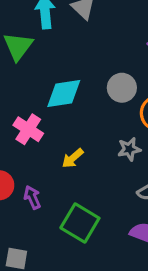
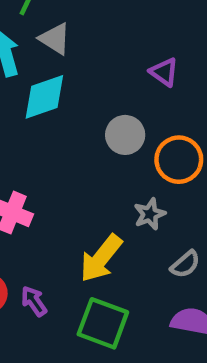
cyan diamond: (64, 93) -> (44, 97), moved
yellow arrow: (73, 158) -> (101, 258), moved, size x1.6

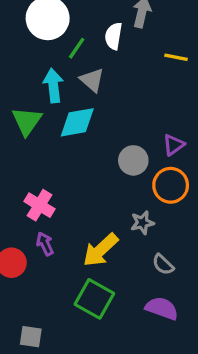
purple triangle: (164, 72) -> (174, 145), moved, turned 40
gray semicircle: (185, 264) -> (163, 264), turned 75
purple arrow: (34, 301) -> (45, 244), moved

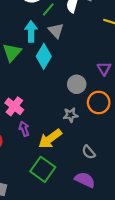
cyan diamond: (77, 122) -> (44, 56), turned -55
purple triangle: (174, 145) -> (104, 69), moved, turned -32
gray star: (142, 223) -> (71, 115), moved
purple arrow: (45, 244) -> (24, 129), moved

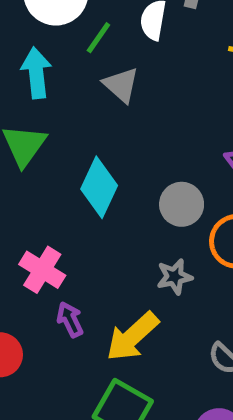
cyan arrow: (31, 32) -> (36, 73), moved
cyan diamond: (44, 56) -> (99, 187), moved

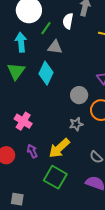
gray triangle: (121, 85) -> (55, 47), turned -35
cyan diamond: (99, 187) -> (46, 73), moved
purple arrow: (70, 320) -> (32, 151), moved

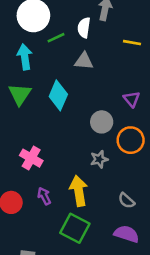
green line: (46, 28) -> (56, 38), turned 32
gray triangle: (55, 47) -> (84, 61), moved
yellow arrow: (59, 148) -> (79, 191), turned 125

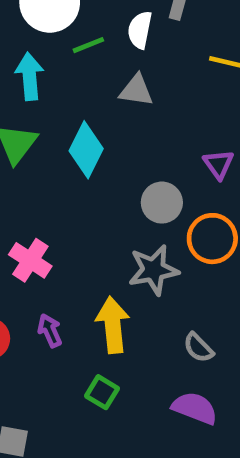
gray star: (99, 159) -> (153, 270), size x1.5
green square: (75, 228) -> (102, 392), size x0.6

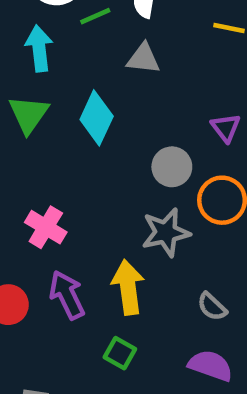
purple arrow: (50, 331) -> (67, 295), size x1.5

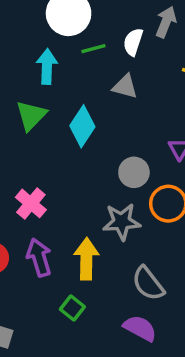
gray semicircle: (212, 307) -> (148, 284), size x1.5

